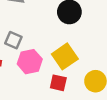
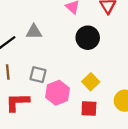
yellow square: (65, 56) -> (91, 82), size x0.7

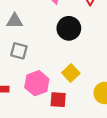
gray square: (38, 75) -> (19, 51), moved
red square: (89, 109) -> (58, 100), moved

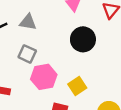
pink hexagon: (37, 83) -> (44, 77), moved

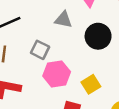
gray triangle: (28, 22) -> (63, 20), moved

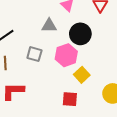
pink hexagon: (57, 74) -> (66, 55), moved

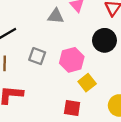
gray triangle: (49, 26) -> (56, 16), moved
black circle: (80, 34) -> (104, 40), moved

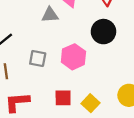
yellow square: (87, 83) -> (91, 103), moved
red square: (72, 108) -> (63, 98), moved

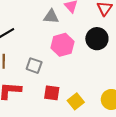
pink hexagon: (73, 57) -> (62, 45), moved
gray square: (38, 58) -> (34, 66), moved

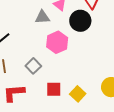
black circle: (97, 39) -> (80, 21), moved
gray square: (34, 66) -> (33, 66), turned 35

